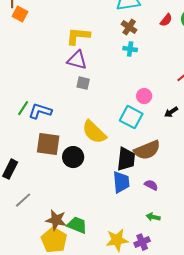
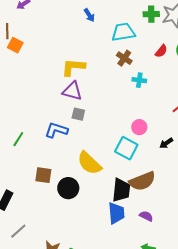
cyan cross: (130, 49) -> (139, 80), moved
blue L-shape: (40, 111) -> (56, 130), moved
brown square: (48, 144) -> (43, 175), size x0.7

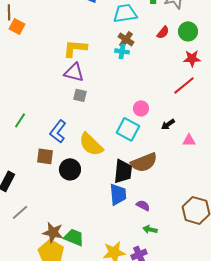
cyan cross: (139, 80) -> (122, 51), moved
blue L-shape: (56, 130) -> (58, 131), moved, turned -70
purple semicircle: (146, 216) -> (143, 205), moved

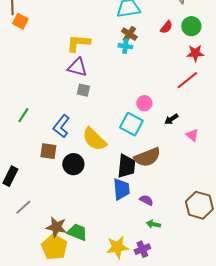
pink triangle: (189, 140) -> (192, 135), turned 40

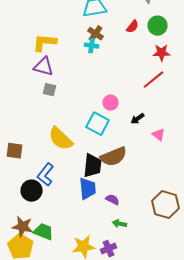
blue L-shape: (61, 126) -> (46, 175), moved
black circle: (73, 164) -> (32, 191), moved

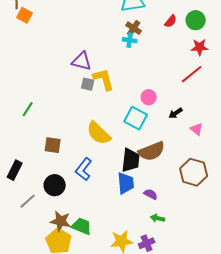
yellow L-shape: (45, 43) -> (104, 79), moved, turned 70
black circle: (32, 191) -> (55, 185), moved
brown hexagon: (166, 205) -> (194, 172), moved

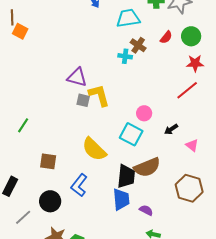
brown cross: (134, 28) -> (138, 45), moved

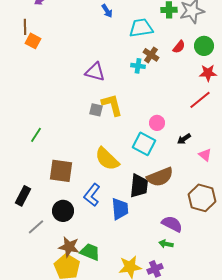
purple triangle: (77, 77) -> (95, 72), moved
brown square: (48, 161) -> (61, 171), size x1.4
blue trapezoid: (121, 199) -> (120, 209), moved
purple semicircle: (146, 210) -> (172, 224), moved, size x1.5

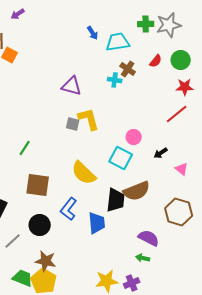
blue arrow: (107, 11) -> (93, 33), moved
green line: (36, 135) -> (25, 148), moved
green trapezoid: (90, 252) -> (23, 278), moved

